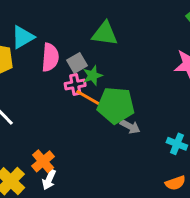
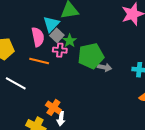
cyan triangle: (23, 37) -> (51, 24), moved
pink cross: (75, 85) -> (60, 50), turned 32
orange line: (89, 98) -> (39, 61), moved

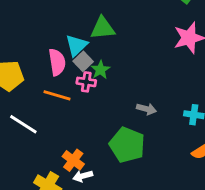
green pentagon: (91, 56) -> (127, 145), moved, turned 30
white arrow: (61, 119) -> (83, 176), turned 64

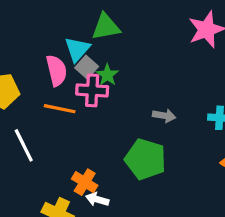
pink cross: (86, 82) -> (92, 90), size x1.4
white line: (23, 124) -> (24, 145), turned 36
white arrow: (83, 176) -> (97, 199), turned 36

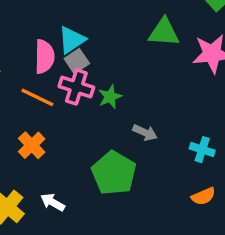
green triangle: (106, 27) -> (164, 32), moved
green star: (107, 75) -> (110, 97), moved
orange cross: (85, 182) -> (32, 145), moved

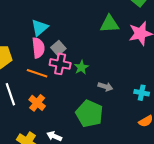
cyan triangle: (72, 40) -> (40, 28), moved

